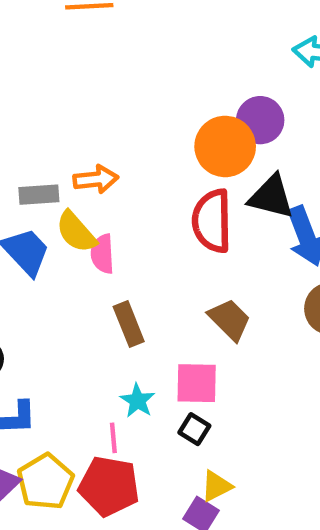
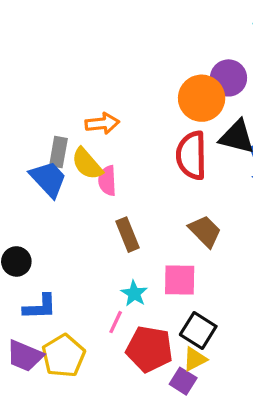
gray rectangle: (39, 195) -> (58, 152), moved, turned -76
black square: (194, 429) -> (198, 331), moved, size x1.5
pink line: (113, 438) -> (116, 322), turned 30
red pentagon: (109, 486) -> (149, 349), moved

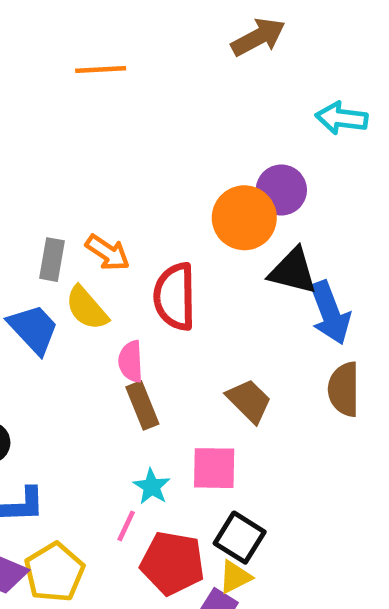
orange arrow: (102, 123) -> (108, 253), turned 40
gray rectangle: (58, 152) -> (52, 260), moved
red semicircle: (191, 155) -> (175, 297), moved
pink semicircle: (107, 181) -> (131, 361), moved

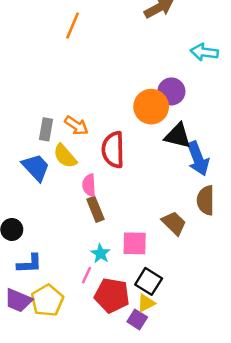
orange line: (101, 70) -> (73, 26), turned -64
brown trapezoid: (249, 401) -> (174, 223), moved

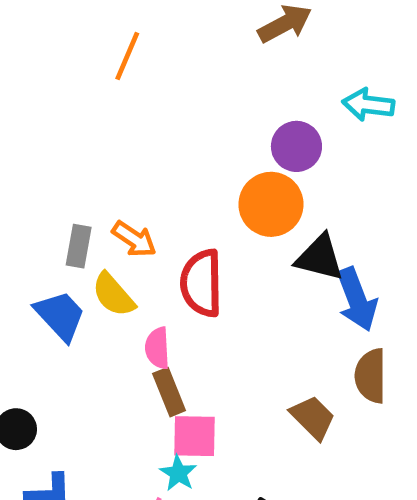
purple circle: (171, 91) -> (296, 146), moved
pink square: (135, 243) -> (195, 436), moved

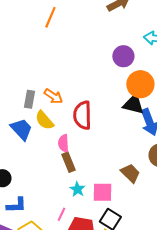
orange circle: (271, 204) -> (140, 84), moved
pink square: (195, 436) -> (102, 192), moved
cyan star: (178, 473) -> (77, 189), moved

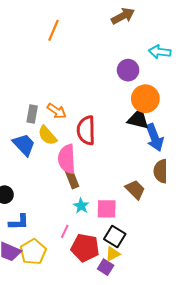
pink semicircle: (63, 143) -> (67, 159), size x1.6

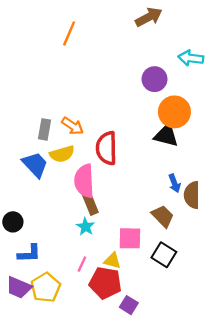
yellow semicircle: (47, 135) -> (62, 154), turned -65
blue arrow: (155, 137) -> (174, 183), moved, size x0.6
cyan star: (81, 206) -> (85, 227), moved
black square: (115, 236) -> (164, 255), moved
yellow triangle: (113, 254) -> (112, 261), moved, turned 42

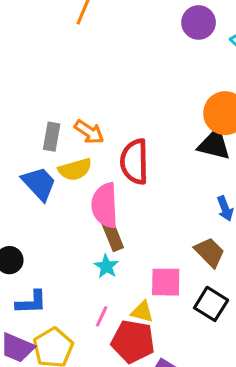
purple circle: (155, 79) -> (199, 22), moved

